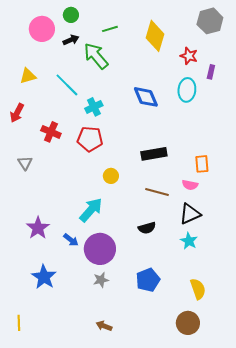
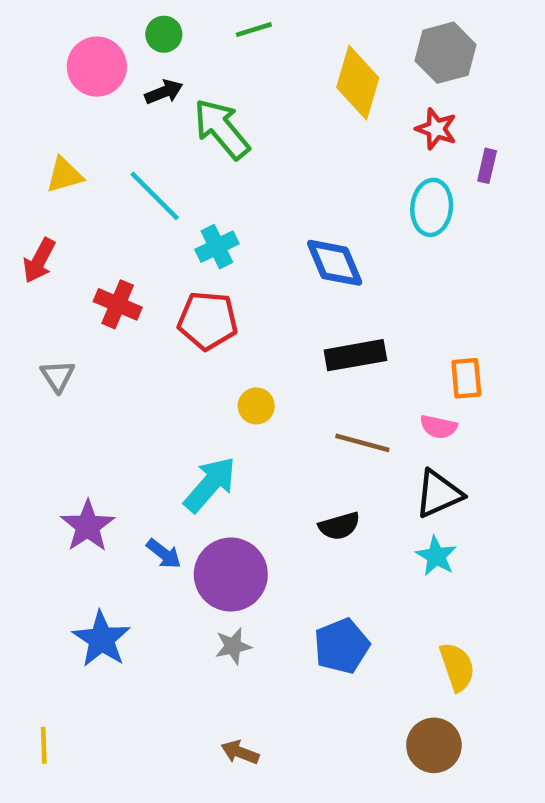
gray hexagon: (210, 21) -> (446, 53), moved
green line: (110, 29) -> (254, 30), moved
blue diamond: (146, 97) -> (335, 263), moved

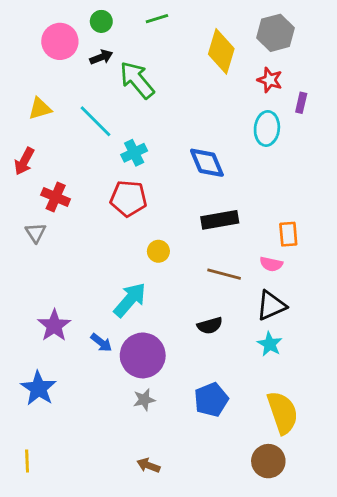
red cross: (118, 304) -> (56, 197), moved
blue star: (101, 639) -> (38, 388), moved
yellow semicircle: (457, 667) -> (283, 413), size x1.4

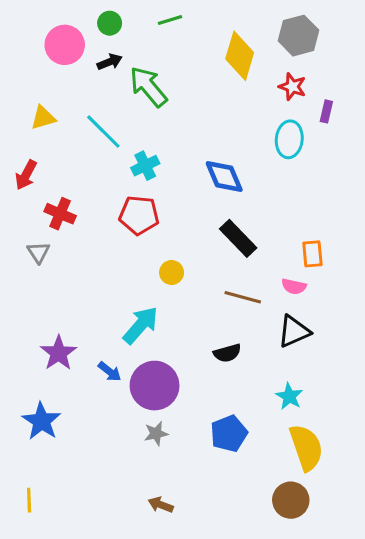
black rectangle: (220, 220) -> (238, 238), turned 56
cyan star: (270, 344) -> (289, 396), moved

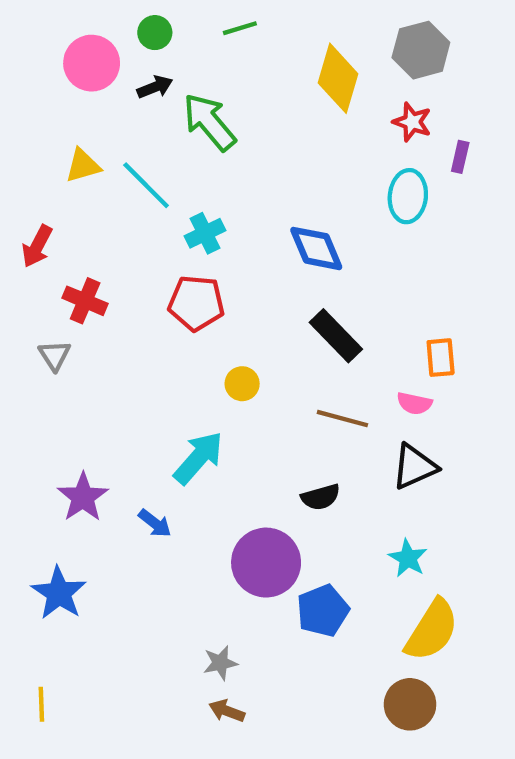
yellow triangle: (43, 118) -> (83, 166), moved
purple circle: (155, 386) -> (266, 563), moved
gray star: (156, 434) -> (220, 663), moved
yellow semicircle: (306, 447) -> (432, 630), turned 51

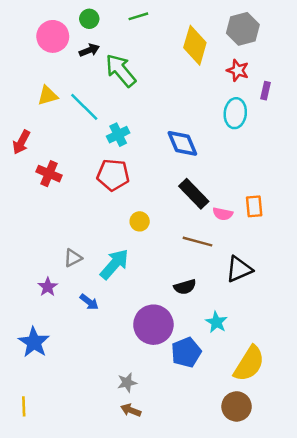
gray triangle: (55, 355) -> (73, 258), moved, turned 36
pink semicircle: (414, 403) -> (223, 214), moved
purple star: (83, 497) -> (48, 287), size x0.7
cyan star: (408, 558) -> (216, 322), moved

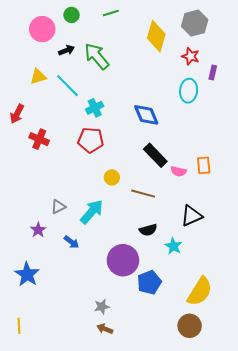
black arrow: (89, 50) -> (66, 50), moved
brown line: (198, 242) -> (143, 194), moved
cyan star: (216, 322) -> (173, 246), moved

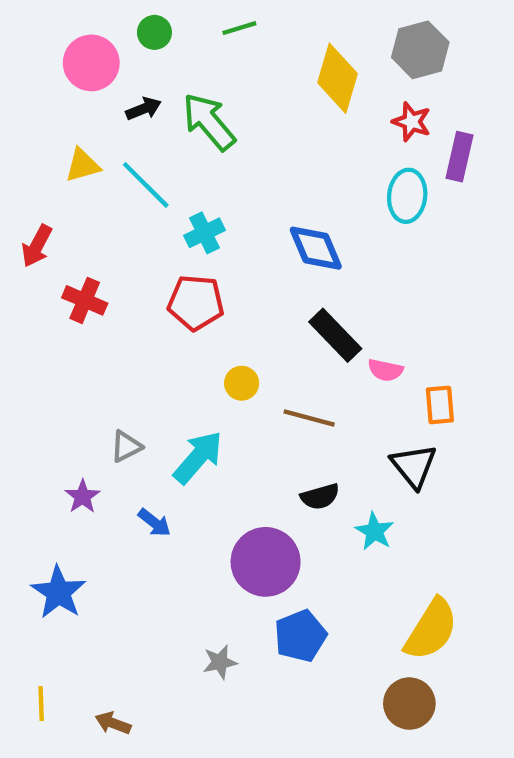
purple rectangle: (213, 72) -> (459, 157), size x1.5
orange rectangle: (204, 165) -> (440, 405), moved
black triangle: (192, 216) -> (414, 466), turned -45
blue pentagon: (149, 282) -> (300, 636), moved
brown arrow: (105, 329) -> (113, 723), moved

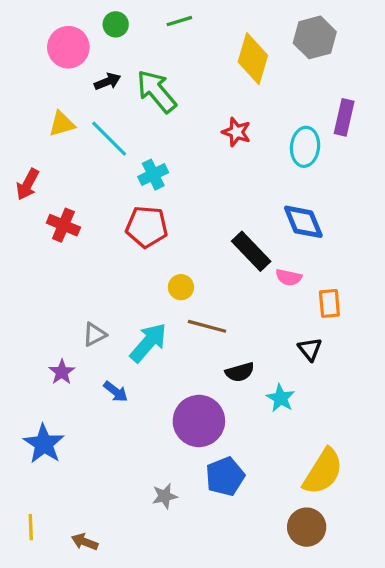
red star: (412, 122) -> (236, 132), moved
blue diamond: (316, 248) -> (303, 222), moved
brown line: (309, 418) -> (207, 326), moved
black triangle: (414, 466) -> (310, 349), size x0.7

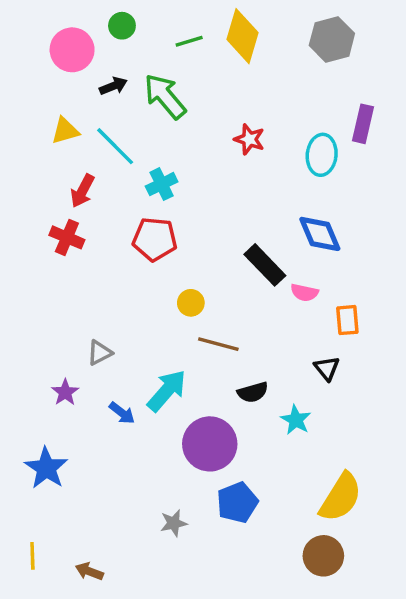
green line: (179, 21) -> (189, 41), moved
yellow diamond: (253, 59) -> (242, 36), moved
red arrow: (28, 184) -> (82, 191), moved
cyan arrow: (148, 343) -> (167, 391), moved

